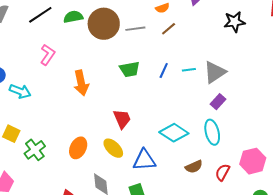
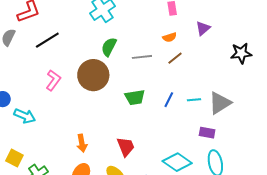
green semicircle: (73, 17) -> (109, 47), moved, turned -54
brown circle: (104, 24) -> (93, 75), moved
orange arrow: (81, 83) -> (82, 143), moved, size x0.7
purple rectangle: (218, 102) -> (207, 133), moved, turned 56

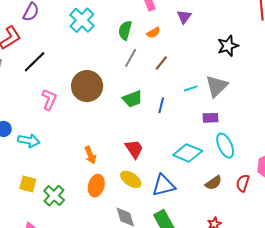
green semicircle: (109, 47) -> (125, 30), moved
black star: (241, 53) -> (228, 46), moved
gray line: (142, 57) -> (131, 58), turned -42
brown line: (175, 58) -> (161, 63), moved
blue line: (169, 100) -> (161, 105), moved

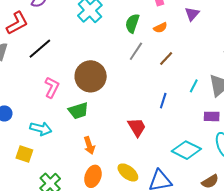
cyan line: (191, 88) -> (194, 86), turned -48
green trapezoid: (132, 99) -> (78, 111), moved
cyan arrow: (29, 141) -> (41, 129), moved
red trapezoid: (134, 149) -> (137, 127), moved
yellow square: (28, 184) -> (24, 154), moved

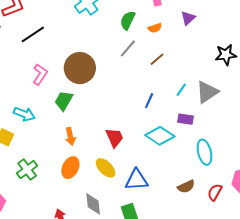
green trapezoid: (78, 111) -> (64, 101), turned 130
purple rectangle: (212, 116) -> (185, 119), moved
red trapezoid: (137, 127) -> (114, 138), moved
cyan diamond: (186, 150) -> (160, 136), moved

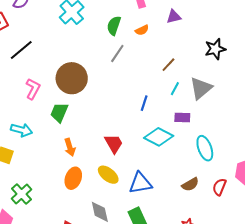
purple triangle: (188, 18) -> (174, 17), turned 35
brown line: (157, 59) -> (168, 65), moved
green cross: (27, 170) -> (21, 194), moved

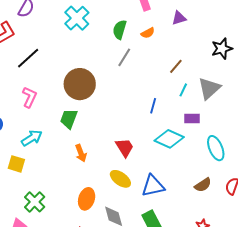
pink L-shape: (33, 89) -> (29, 97), moved
cyan arrow: (21, 130) -> (32, 138), turned -45
orange ellipse: (73, 178) -> (87, 199), moved

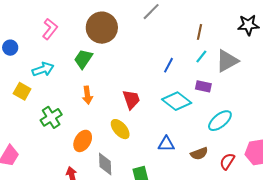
brown line: (176, 66) -> (199, 32), turned -42
cyan ellipse: (216, 148) -> (220, 121), turned 60
blue triangle: (153, 186) -> (166, 144), moved, size x0.7
green cross: (35, 202) -> (51, 117), moved

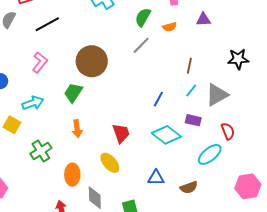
orange ellipse: (83, 141) -> (72, 175), turned -30
red semicircle: (227, 161) -> (228, 131), moved, turned 126

